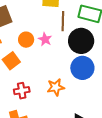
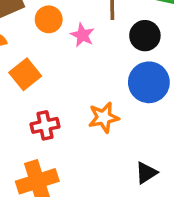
orange circle: (26, 40) -> (49, 19), moved
black circle: (81, 41) -> (145, 36), size x0.7

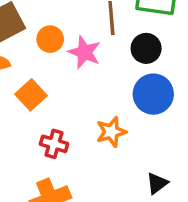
pink star: (82, 35) -> (84, 52), size x1.4
red cross: (45, 125) -> (54, 144), turned 32

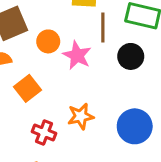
blue circle: (153, 94) -> (135, 126), moved
orange star: (111, 132) -> (81, 116), moved

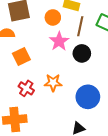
orange circle: (48, 41) -> (53, 17), moved
black circle: (131, 56) -> (82, 53), moved

